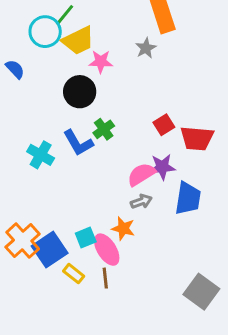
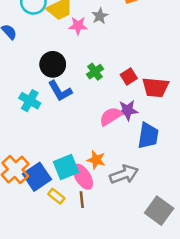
gray star: (146, 48) -> (100, 16), moved
black circle: (80, 92) -> (53, 64), moved
green cross: (104, 129) -> (95, 72), moved
gray arrow: (141, 201) -> (124, 174), moved, size x1.6
cyan square: (86, 238) -> (66, 167), size x1.5

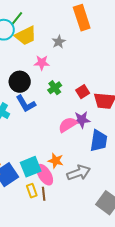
pink star: (78, 26) -> (42, 63), moved
yellow rectangle: (56, 196) -> (32, 191), moved, turned 32

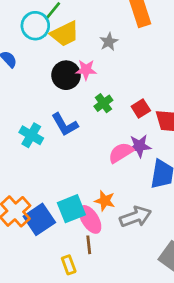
black circle: (20, 82) -> (66, 75), moved
yellow rectangle: (32, 191) -> (69, 265), moved

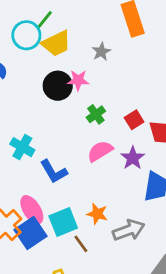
blue L-shape: (65, 125) -> (54, 172), moved
purple star: (140, 146) -> (133, 158), turned -30
pink semicircle: (121, 153) -> (100, 151), moved
pink ellipse: (90, 219) -> (32, 210), moved
brown line: (89, 245) -> (81, 244), moved, turned -30

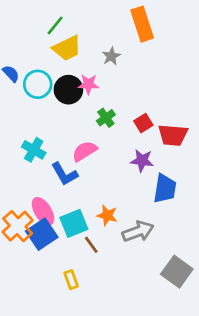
cyan circle: (26, 35) -> (38, 84), moved
pink semicircle: (100, 151) -> (85, 151), moved
purple star: (133, 158) -> (142, 161), turned -30

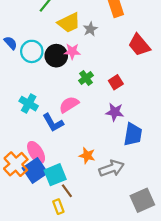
yellow trapezoid: (67, 48) -> (69, 23), moved
red trapezoid: (173, 135) -> (139, 45), moved, turned 45
cyan square: (74, 223) -> (55, 175), moved
brown line: (91, 245) -> (67, 191), moved
gray square: (177, 272) -> (142, 200), turned 30

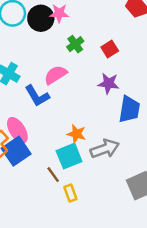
cyan square: (55, 175) -> (69, 156), moved
yellow rectangle: (58, 207) -> (70, 193), moved

